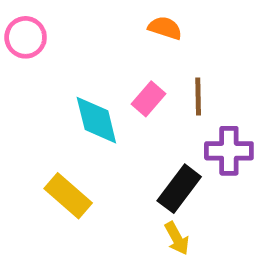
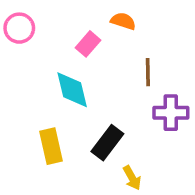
pink rectangle: (148, 99) -> (88, 44), moved
black rectangle: (179, 189) -> (107, 143), moved
yellow rectangle: (68, 196) -> (51, 146), turned 36

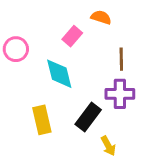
pink circle: (19, 28) -> (16, 49), moved
purple cross: (171, 113) -> (120, 94), moved

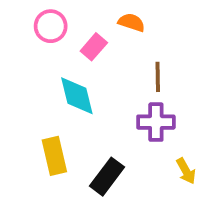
pink circle: (16, 49) -> (51, 26), moved
black rectangle: (88, 117) -> (107, 177), moved
yellow arrow: (108, 146) -> (186, 171), moved

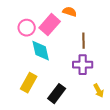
pink circle: (51, 26) -> (27, 28), moved
pink rectangle: (94, 47) -> (50, 25), size x1.5
yellow rectangle: (54, 156) -> (29, 83), turned 42

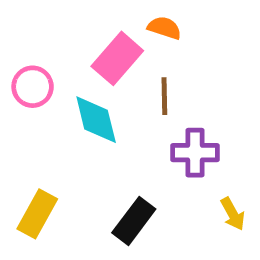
pink circle: (27, 28) -> (33, 87), moved
brown line: (84, 41) -> (164, 96), moved
yellow rectangle: (29, 83) -> (37, 214), moved

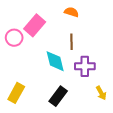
pink rectangle: (117, 58) -> (35, 25), moved
cyan diamond: (96, 120) -> (55, 61), moved

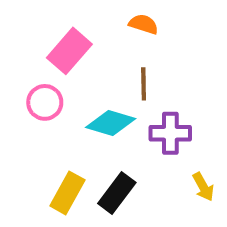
pink circle: (14, 38) -> (45, 102), moved
cyan diamond: (55, 61) -> (111, 123), turned -60
yellow rectangle: (16, 93) -> (67, 193), moved

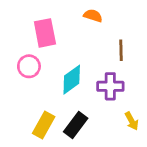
pink rectangle: (69, 51) -> (45, 33), turned -52
brown line: (144, 84) -> (121, 50), moved
cyan diamond: (111, 123) -> (72, 80), turned -52

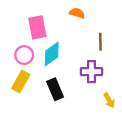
cyan diamond: (72, 80) -> (52, 54), moved
yellow rectangle: (44, 125) -> (21, 82), moved
black rectangle: (76, 125) -> (55, 89), moved, turned -60

